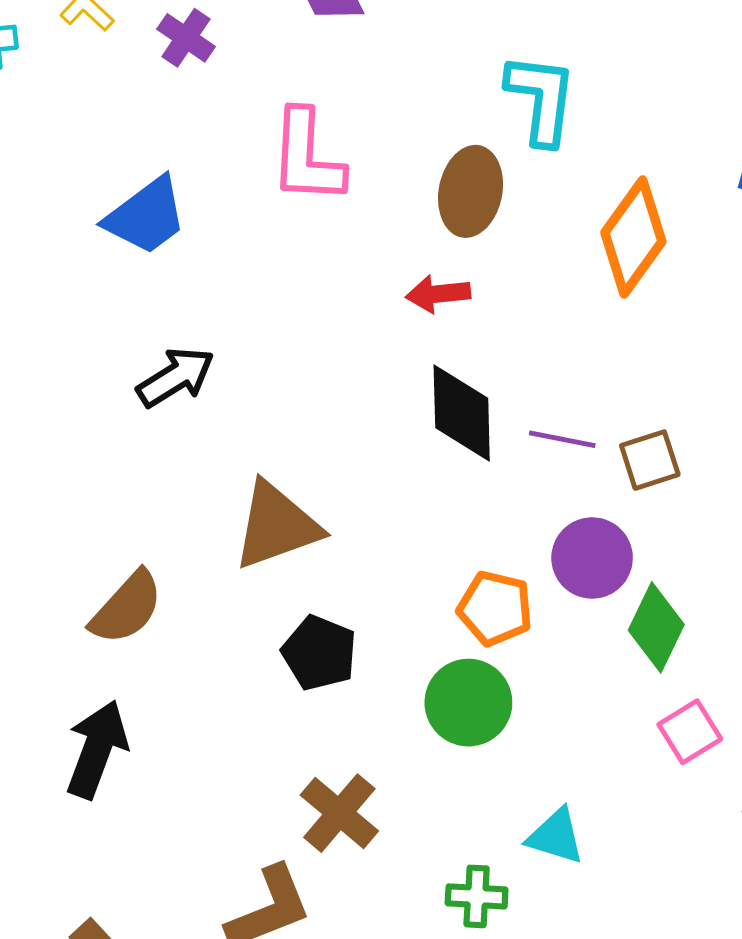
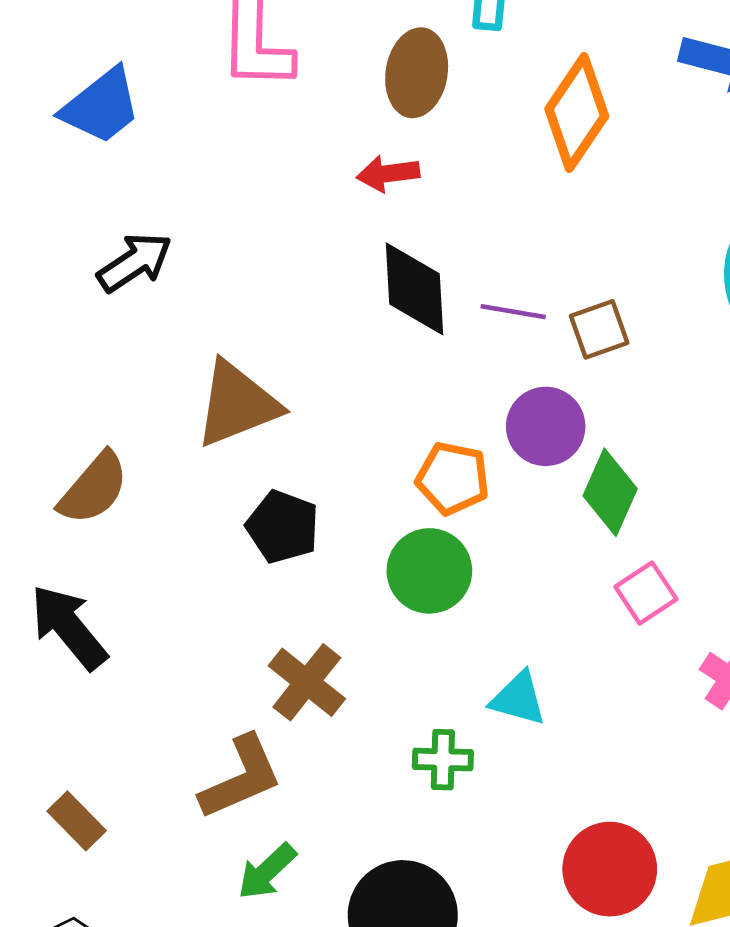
black arrow: (97, 749) -> (69, 627), turned -58

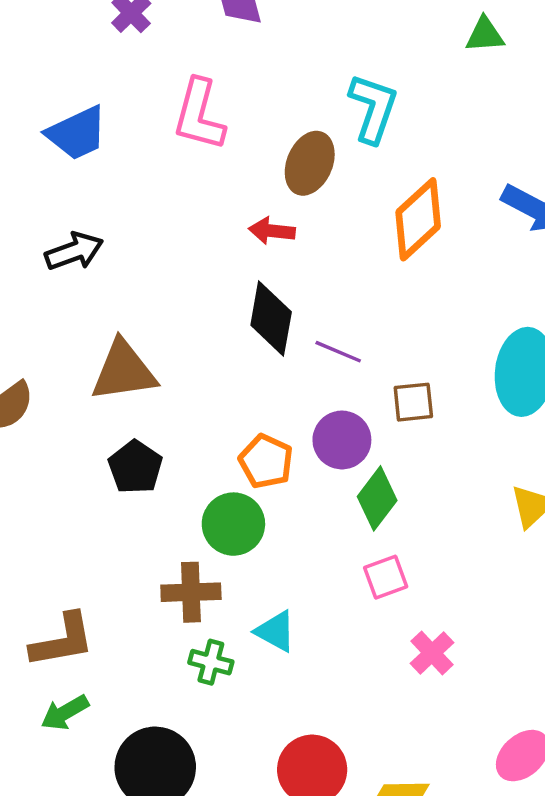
brown square: (599, 329) -> (413, 402), moved
brown cross: (307, 682) -> (191, 592), moved, turned 36

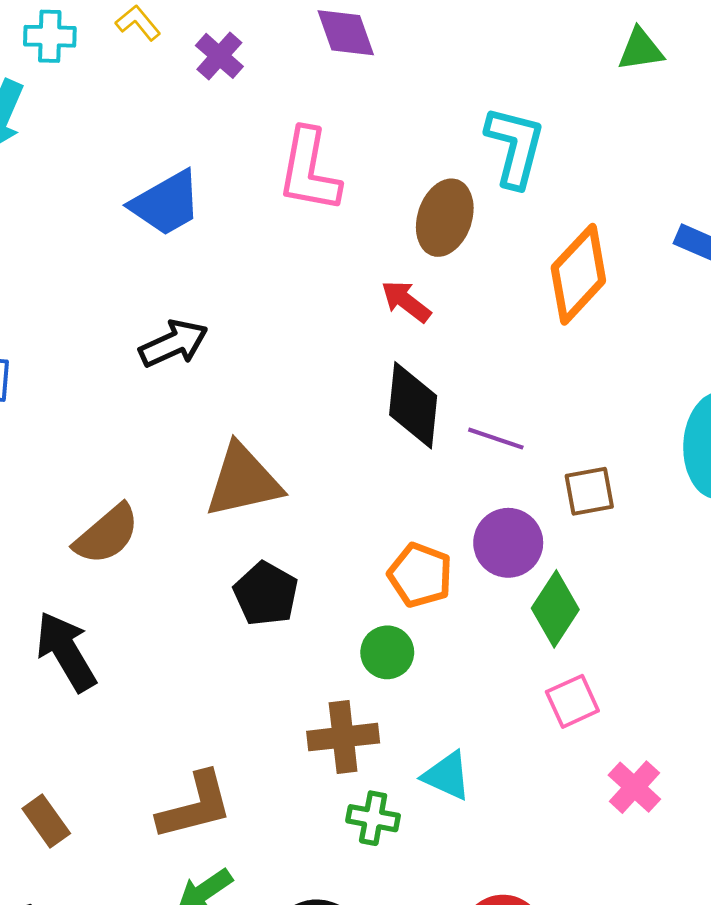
red arrow: (272, 231) -> (406, 301), turned 36
green circle: (233, 524) -> (387, 652), size x0.7

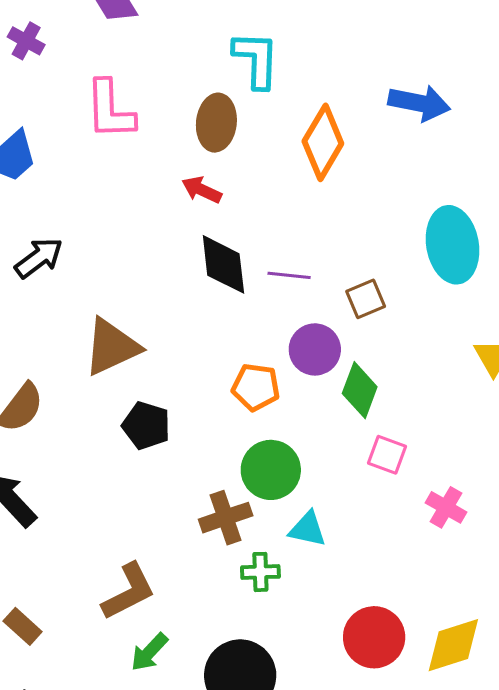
green circle: (387, 652) -> (271, 470), moved, size x1.5
pink square: (572, 701) -> (387, 455), turned -33

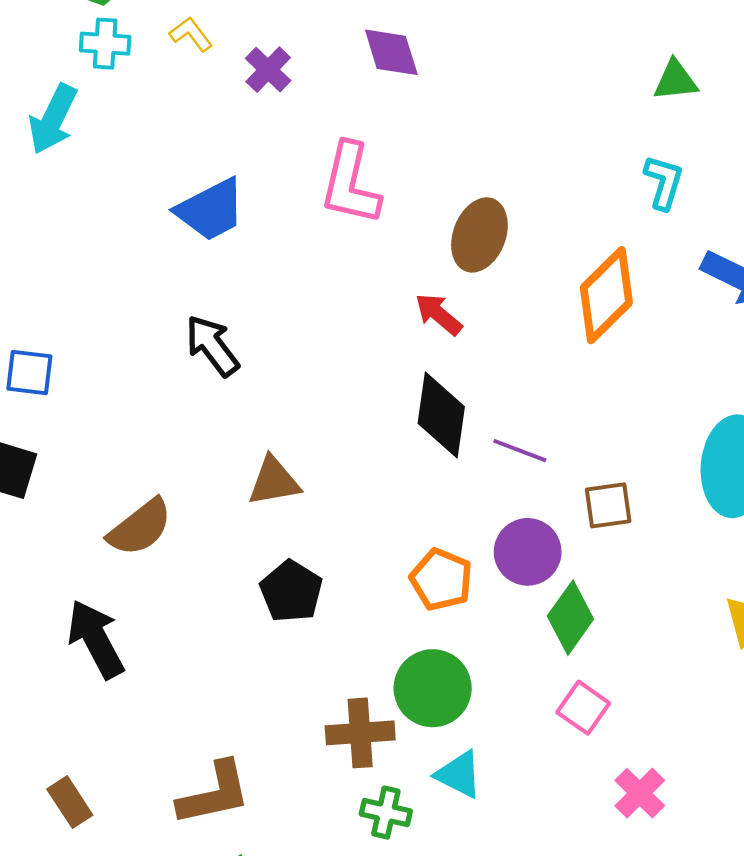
cyan L-shape: (256, 60) -> (664, 182), moved, size x0.7
black arrow: (39, 258) -> (212, 346), turned -105
brown triangle: (112, 347) -> (274, 481), size x0.7

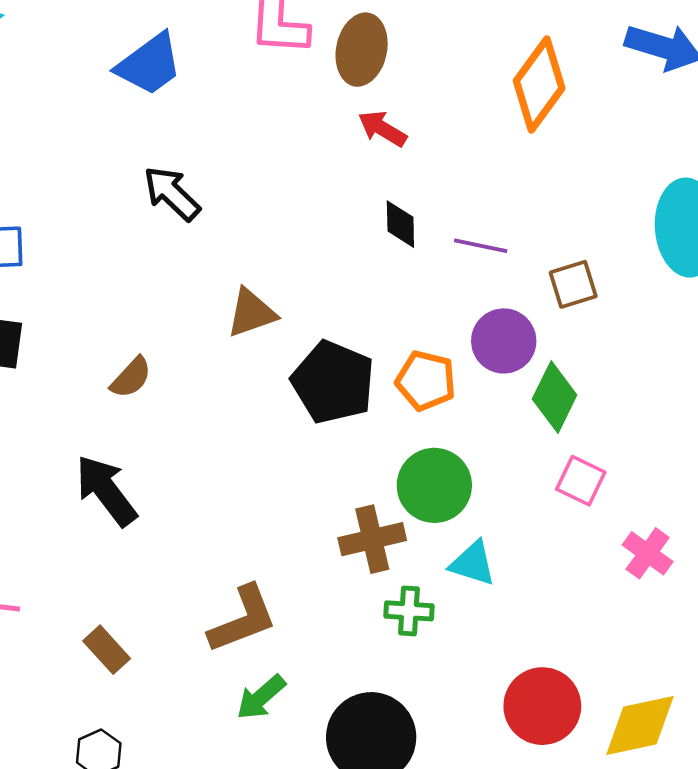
brown ellipse: (479, 235) -> (362, 50), moved
black diamond: (441, 415) -> (400, 224), size x0.6
brown semicircle: (140, 527) -> (131, 378), size x0.7
black pentagon: (291, 591) -> (333, 382), moved, size x1.4

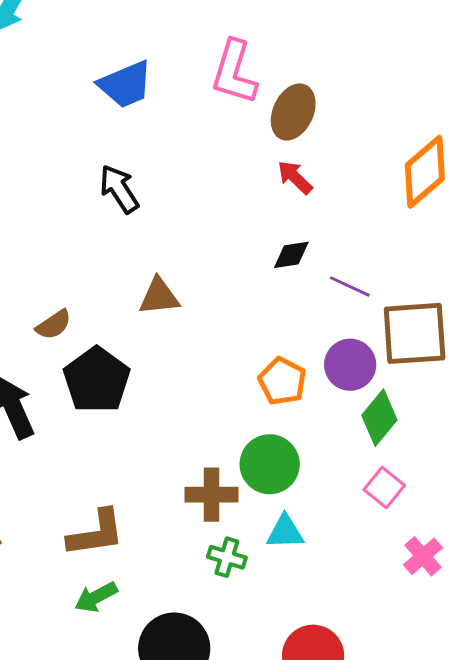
black diamond: (400, 224) -> (291, 255), turned 69
brown square: (573, 284) -> (415, 333), size x1.8
black pentagon: (333, 382) -> (97, 380), moved
cyan triangle: (473, 563) -> (285, 532), turned -33

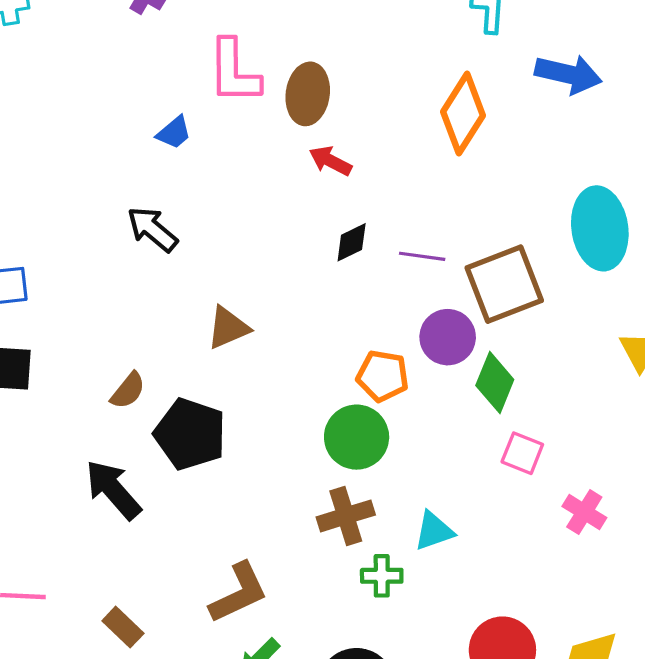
blue trapezoid: (125, 84) -> (174, 133), moved, size x0.6
green circle: (270, 464) -> (357, 437), moved

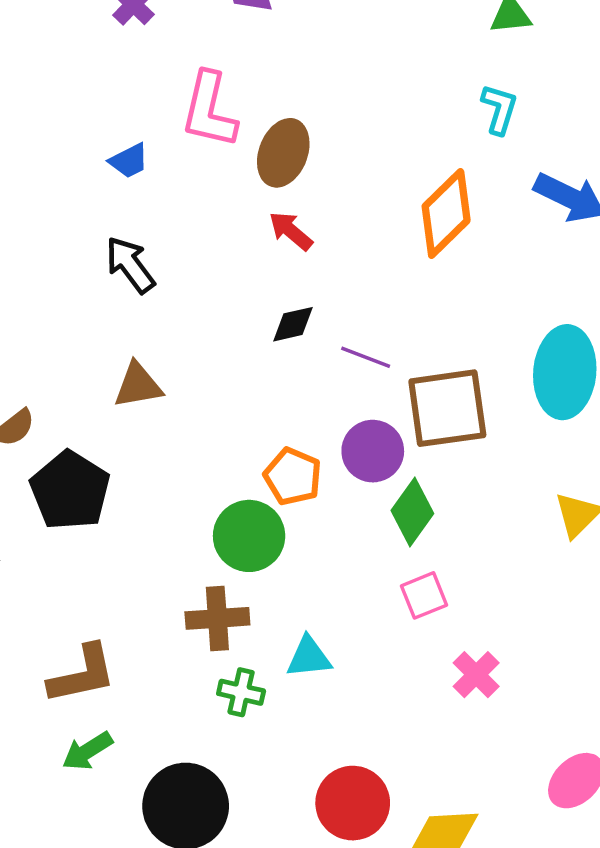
black arrow: (152, 229) -> (130, 265), moved
pink square: (522, 453) -> (424, 595), turned 33

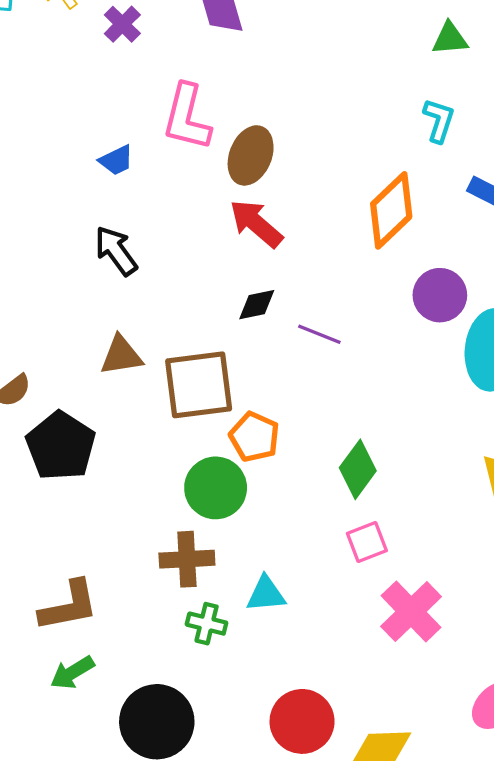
red arrow: (291, 231) -> (256, 223), size x1.4
brown square: (447, 408) -> (199, 385), moved
purple circle: (373, 451) -> (440, 295), moved
pink cross: (476, 675) -> (411, 612), size x1.5

